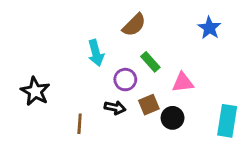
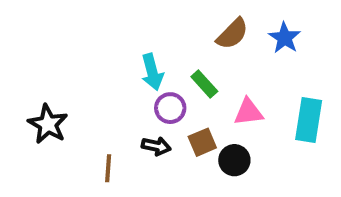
brown semicircle: (134, 25) -> (232, 34), moved
cyan arrow: (96, 53) -> (152, 72), moved
cyan rectangle: (227, 121) -> (309, 120), moved

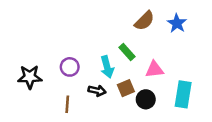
cyan arrow: (152, 72) -> (107, 67), moved
purple circle: (170, 108) -> (70, 67), moved
cyan rectangle: (309, 120) -> (183, 94), moved
black star: (48, 124) -> (30, 77), turned -30

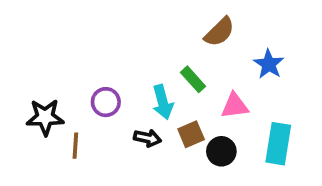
blue star: (177, 23) -> (269, 64), moved
brown line: (67, 104) -> (75, 146), moved

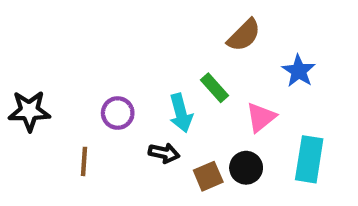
pink triangle: (235, 106) -> (261, 117), turned -32
black star: (45, 117) -> (29, 111), moved
brown square: (191, 134) -> (208, 176), moved

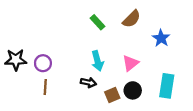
green rectangle: (214, 88) -> (97, 22), moved
purple circle: (118, 113) -> (43, 63), moved
pink triangle: (261, 117) -> (130, 63), moved

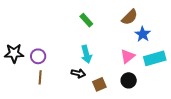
brown semicircle: (132, 19) -> (130, 17), moved
pink triangle: (130, 63) -> (128, 56), moved
cyan rectangle: (167, 86) -> (155, 58), moved, turned 65
black circle: (133, 90) -> (129, 80), moved

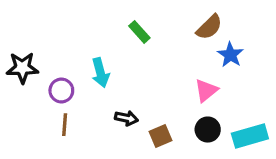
black star: (14, 53) -> (22, 68), moved
cyan arrow: (86, 54) -> (100, 73), moved
cyan rectangle: (155, 58) -> (250, 136), moved

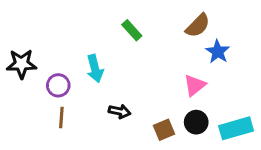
brown square: (161, 136) -> (164, 130), moved

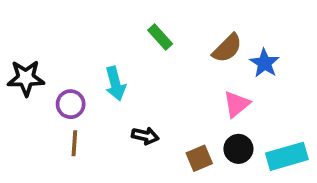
brown semicircle: (198, 26) -> (227, 48), moved

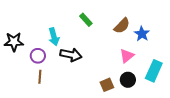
cyan arrow: (115, 84) -> (54, 37), moved
black arrow: (145, 136) -> (71, 55), moved, size x1.5
cyan rectangle: (287, 156) -> (154, 71), moved, turned -50

